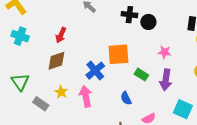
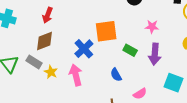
gray rectangle: (41, 104) -> (34, 62), moved

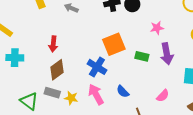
blue semicircle: (116, 75) -> (123, 91), moved

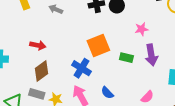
red arrow: (53, 44) -> (38, 45), turned -84

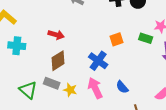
orange square: (98, 45) -> (117, 39), size x0.6
green rectangle: (126, 58) -> (146, 38), moved

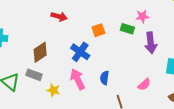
red arrow: (56, 35) -> (59, 17), moved
blue semicircle: (122, 87) -> (105, 78), turned 48
yellow star: (70, 90) -> (53, 90), moved

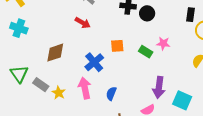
purple arrow: (151, 43) -> (159, 87), moved
gray rectangle: (34, 75) -> (41, 85), moved

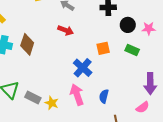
black circle: (147, 13) -> (128, 25), moved
pink star: (163, 43) -> (149, 28), moved
brown diamond: (55, 53) -> (27, 44), moved, turned -45

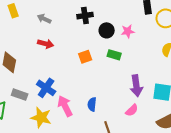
blue cross: (83, 68) -> (46, 88), moved
gray rectangle: (33, 97) -> (20, 95), moved
yellow star: (52, 103) -> (41, 118), size x1.5

